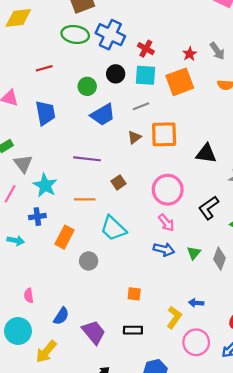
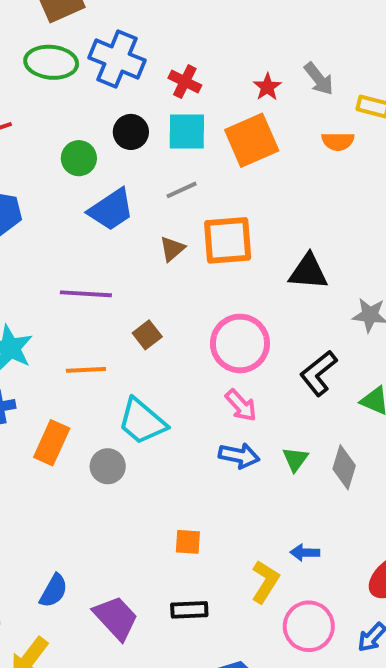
gray circle: (89, 261) -> (108, 466), moved

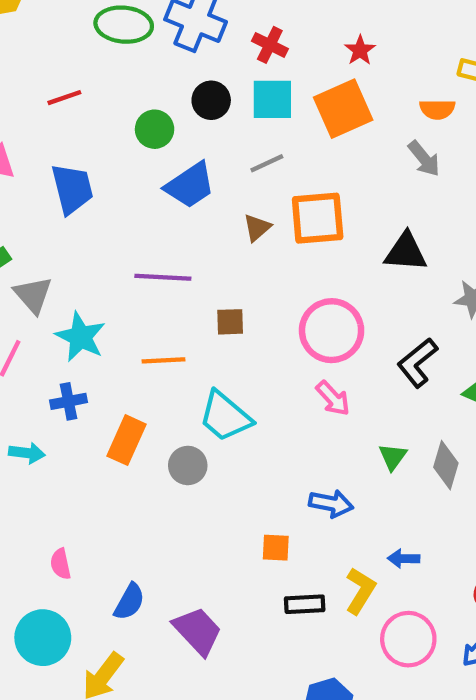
gray arrow: (319, 79) -> (424, 159), moved
brown square: (147, 335) -> (230, 322), turned 36
blue arrow: (239, 456) -> (331, 504), moved
black rectangle: (189, 610) -> (305, 604), moved

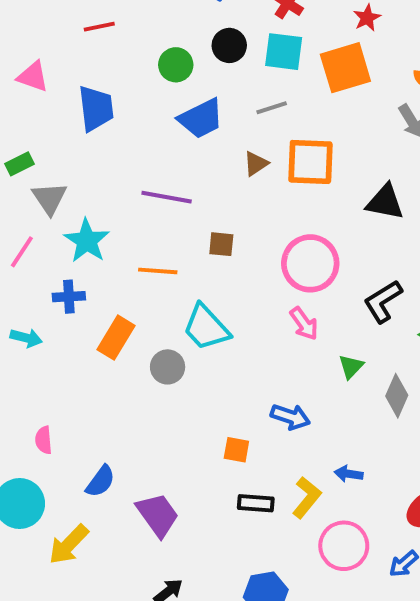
green triangle: (393, 457) -> (351, 367), moved

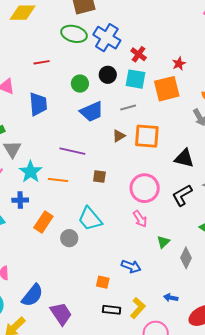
orange line: (158, 271) -> (58, 180), moved
black L-shape: (383, 301) -> (182, 195), moved
blue arrow: (349, 474) -> (171, 298), moved
blue semicircle: (100, 481) -> (32, 295), size x1.4

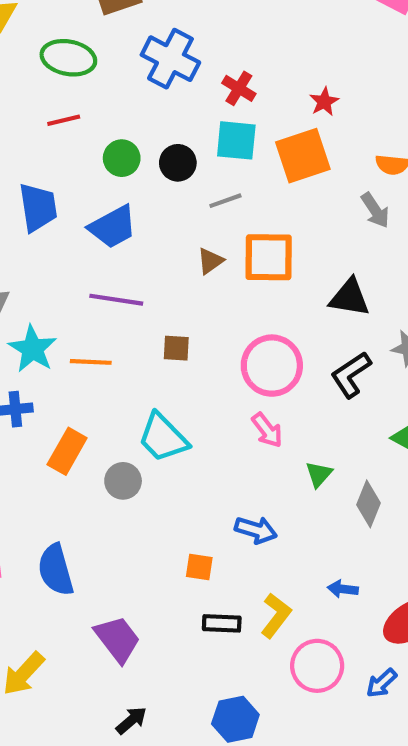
green ellipse: (74, 34) -> (68, 58), moved
red line: (42, 62) -> (64, 120), moved
black circle: (108, 75) -> (178, 163), moved
blue trapezoid: (92, 112) -> (113, 227), moved
blue semicircle: (32, 295) -> (56, 570), moved, turned 130

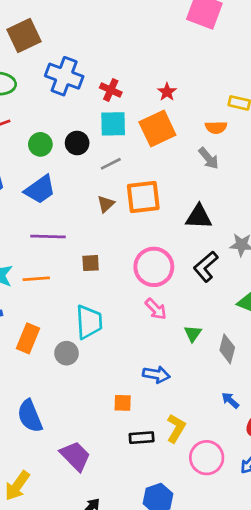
cyan trapezoid: (163, 438) -> (89, 322), turned -132
blue arrow: (343, 589) -> (230, 400), moved, turned 42

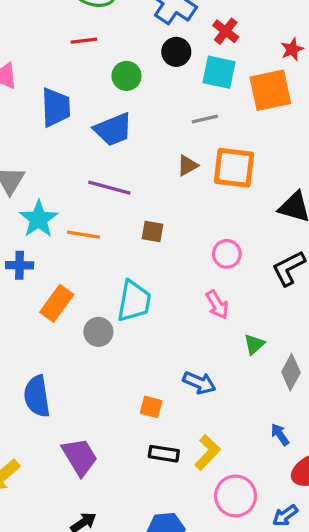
black circle: (77, 143) -> (176, 52), moved
pink circle: (154, 267) -> (227, 254), size x0.6

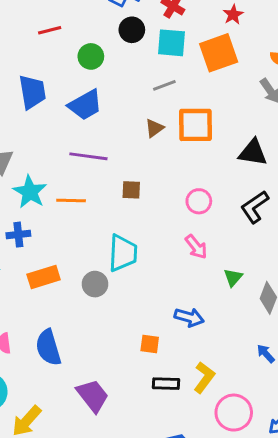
orange rectangle: (57, 303) -> (44, 277), moved, turned 44

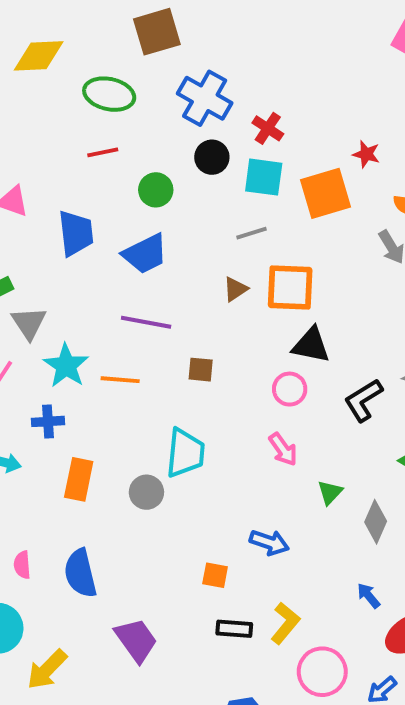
red star: (233, 15) -> (366, 154), moved, turned -30
black triangle: (253, 153) -> (311, 345), moved
orange rectangle: (44, 277) -> (79, 479), turned -64

